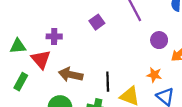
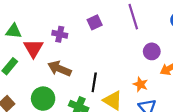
purple cross: (54, 36) -> (60, 34), moved

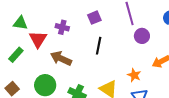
purple circle: (152, 51) -> (142, 36), moved
black line: (94, 82) -> (99, 46), moved

